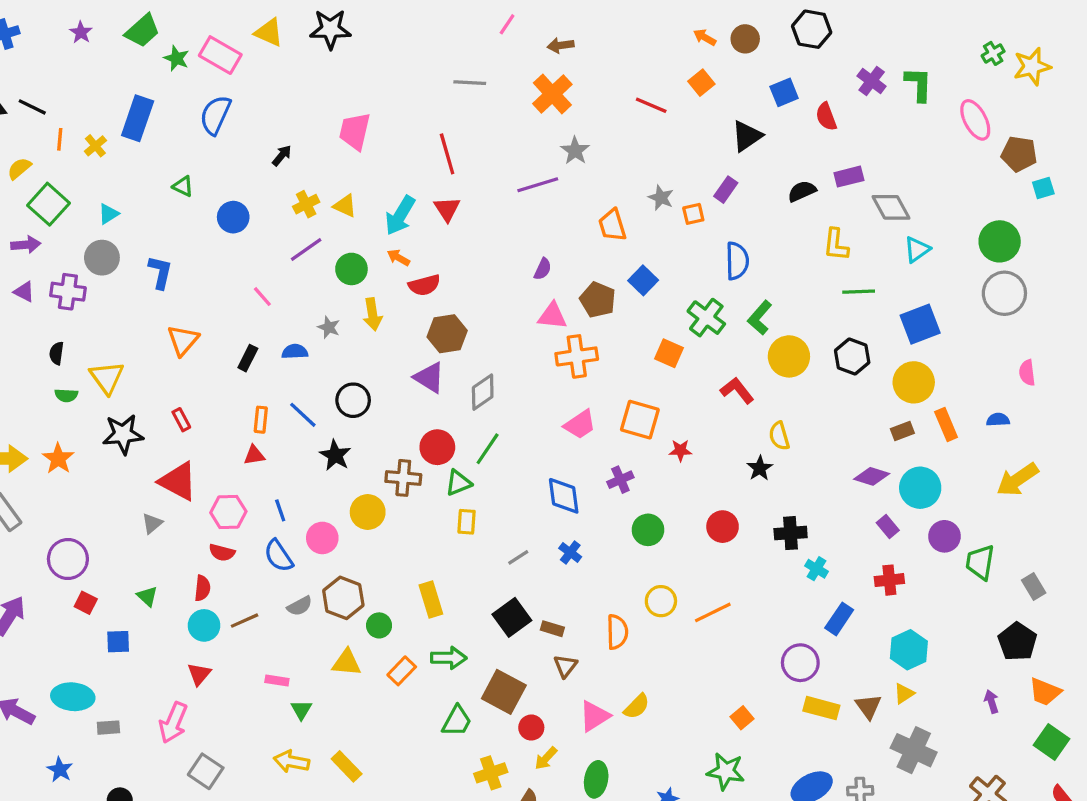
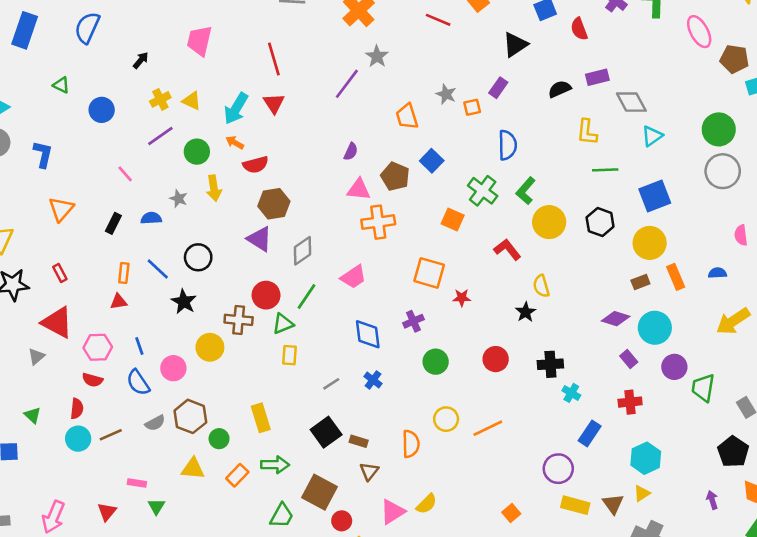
purple line: (538, 185) -> (347, 84), turned -36
pink trapezoid: (580, 425) -> (353, 277), moved
red triangle: (199, 674) -> (107, 512), moved

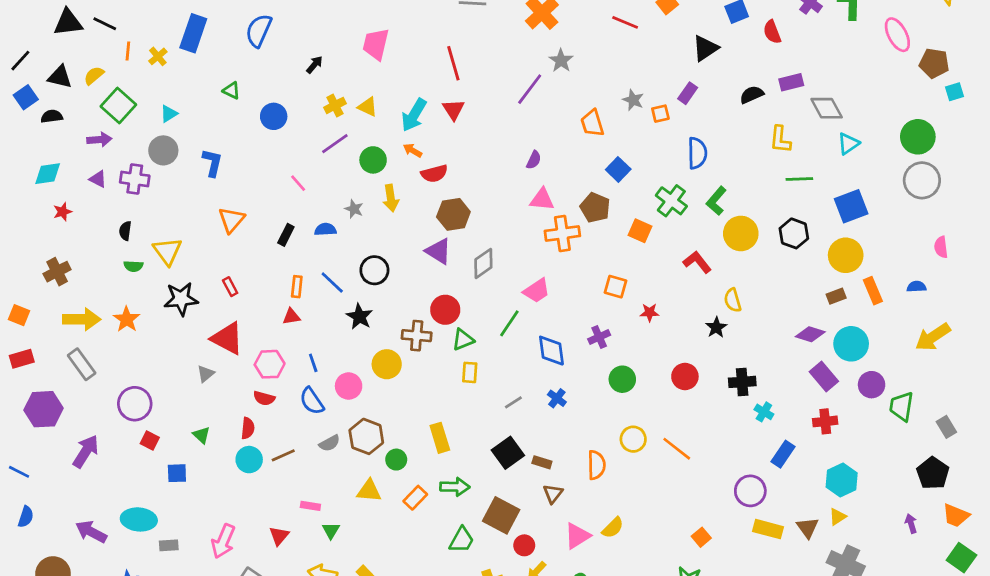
brown pentagon: (395, 176) -> (595, 208), moved
orange square: (429, 273) -> (615, 287), size x0.7
green line: (306, 296) -> (509, 323), moved
purple rectangle: (629, 359) -> (824, 376), size x1.5
orange line: (488, 428) -> (677, 449), turned 64

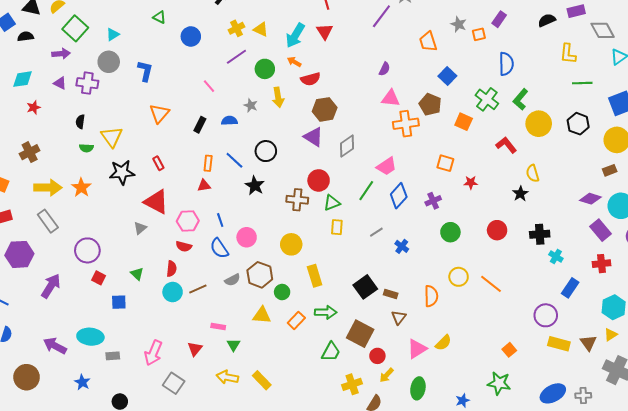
blue diamond: (551, 351) -> (399, 196), moved, turned 50
yellow circle: (387, 364) -> (291, 244), moved
gray line: (513, 402) -> (376, 232), moved

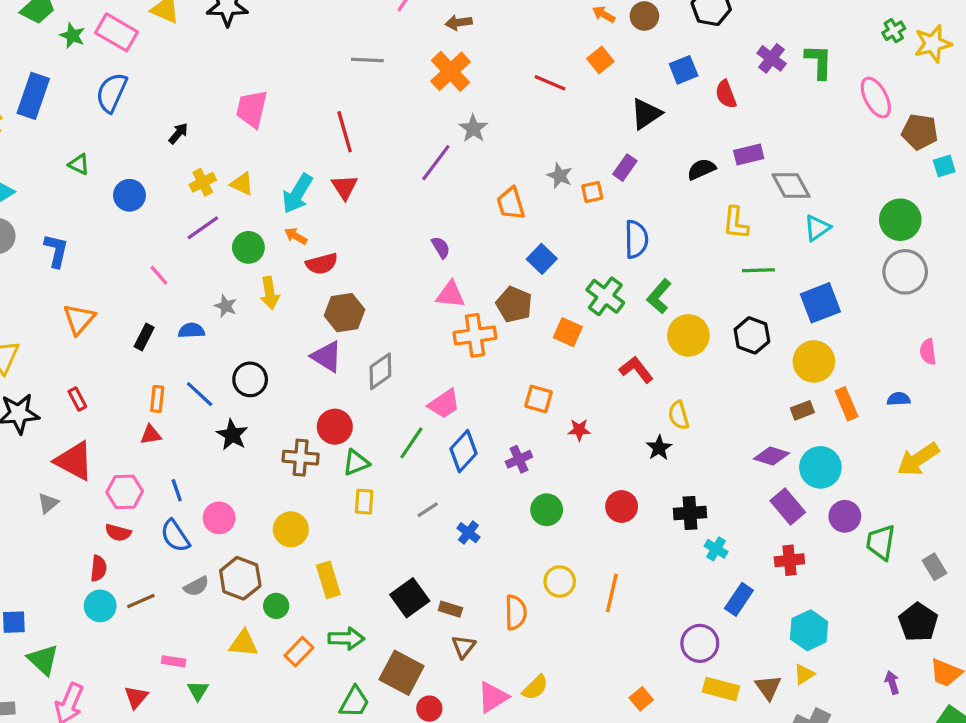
purple semicircle: (385, 69) -> (441, 247), turned -56
green triangle: (137, 274) -> (43, 660), moved, size x1.5
orange line: (491, 284) -> (612, 593), turned 65

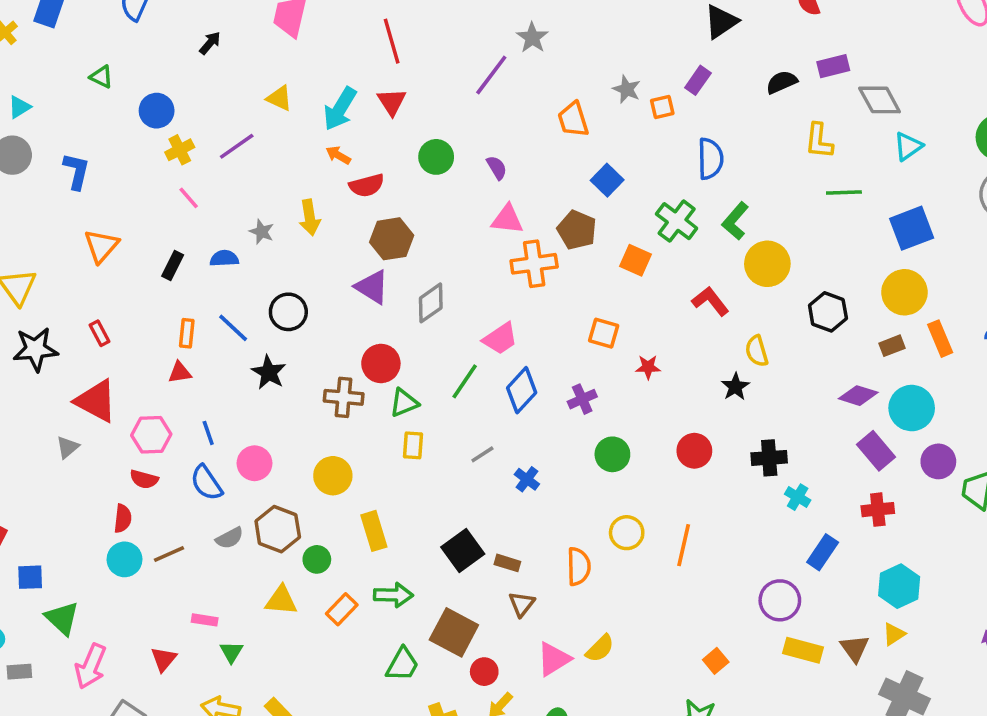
yellow cross: (203, 182) -> (180, 150), moved
green circle: (248, 247) -> (436, 157), moved
black hexagon: (752, 335) -> (828, 312), moved

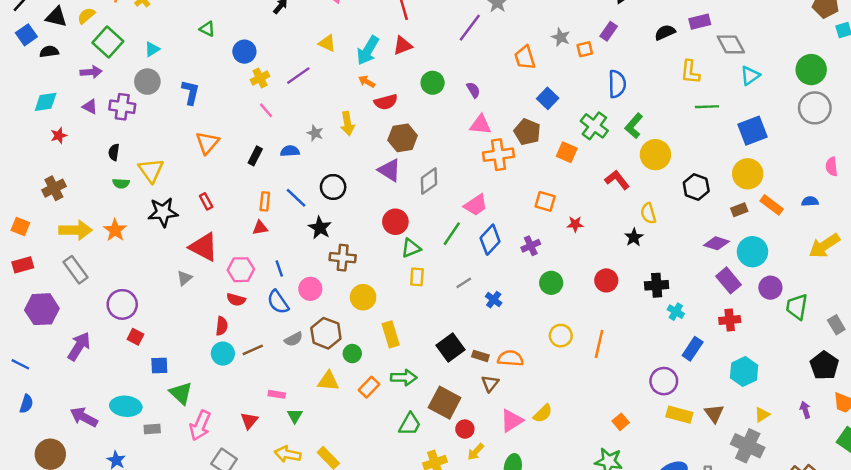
red triangle: (392, 102) -> (403, 46), turned 42
orange rectangle: (940, 339) -> (772, 205), turned -30
brown cross: (344, 397) -> (343, 258), moved
orange semicircle: (579, 567) -> (510, 358), moved, turned -85
yellow triangle: (894, 634) -> (762, 415), moved

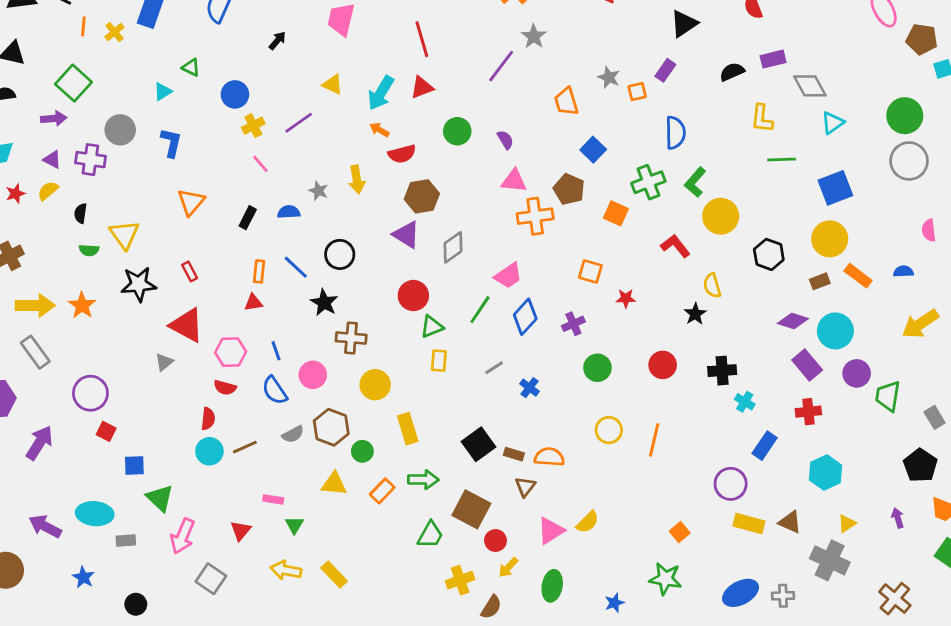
yellow semicircle: (86, 16) -> (48, 191), moved
cyan triangle: (152, 49) -> (163, 92), moved
green cross: (594, 126) -> (648, 182), turned 32
brown triangle: (714, 413) -> (790, 522), turned -30

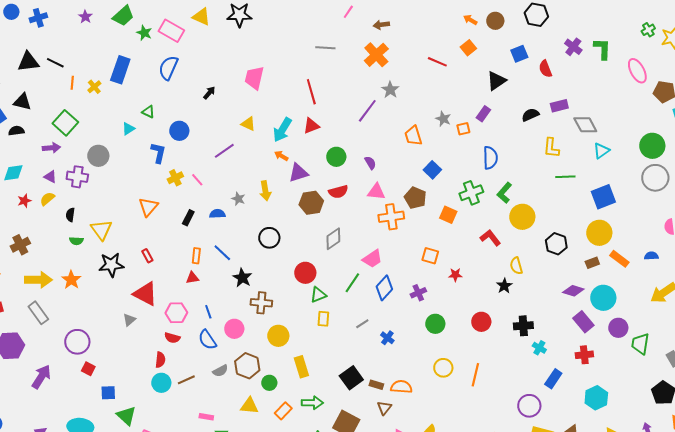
yellow cross: (253, 126) -> (175, 178), moved
blue L-shape: (171, 143) -> (158, 153), moved
red semicircle: (402, 154) -> (338, 192), moved
purple triangle: (406, 235) -> (298, 173), moved, turned -50
black circle: (340, 254) -> (269, 238), moved

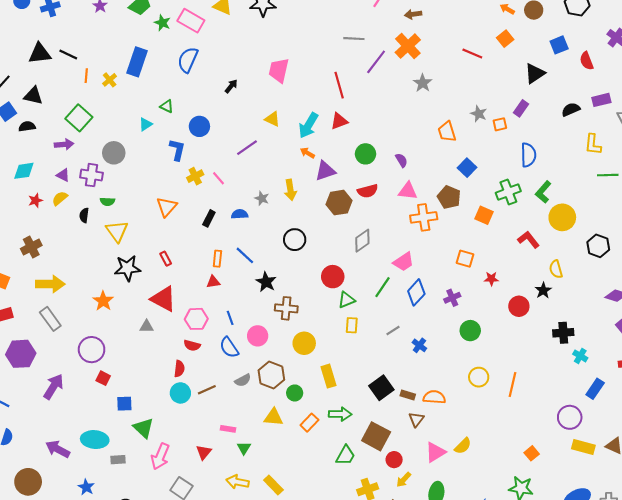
purple line: (367, 111) -> (376, 62), moved
green semicircle: (76, 241) -> (107, 202), moved
orange star: (71, 280) -> (103, 301), moved
gray triangle: (129, 320) -> (147, 326), turned 40
red circle: (481, 322) -> (519, 306), moved

